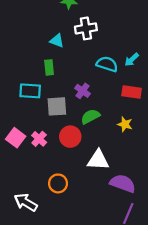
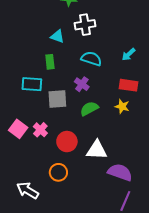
cyan semicircle: (107, 64) -> (91, 59), moved
yellow star: (125, 124) -> (122, 106), moved
red circle: (70, 137) -> (67, 142), moved

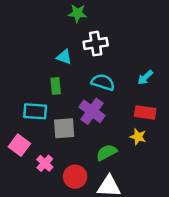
purple cross: (82, 84) -> (92, 111), size x1.5
green semicircle: (89, 109) -> (107, 152), moved
pink square: (18, 129) -> (19, 145), moved

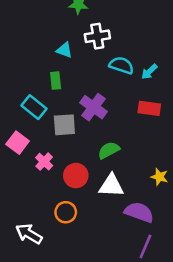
cyan semicircle: (103, 82) -> (121, 65), moved
cyan rectangle: (35, 111) -> (34, 107), turned 35
yellow star: (138, 137) -> (159, 177), moved

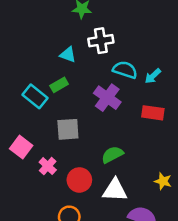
green rectangle: (56, 81) -> (59, 85), turned 66
cyan rectangle: (34, 107) -> (35, 96), moved
purple cross: (94, 107) -> (107, 98), moved

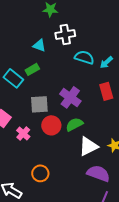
purple cross: (107, 98) -> (70, 97), moved
red rectangle: (153, 113) -> (106, 91), turned 66
red circle: (79, 180) -> (51, 125), moved
white triangle: (115, 190) -> (88, 146), moved, turned -30

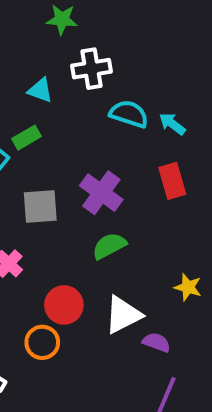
cyan arrow: (106, 62) -> (172, 124), turned 80
red circle: (51, 125) -> (64, 305), moved
white triangle: (88, 146) -> (123, 315), moved
purple semicircle: (98, 173) -> (156, 342), size x0.6

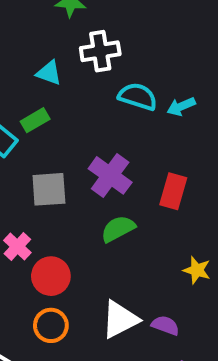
cyan arrow: (172, 124) -> (181, 106), turned -60
red rectangle: (172, 181) -> (173, 191), moved, turned 32
red circle: (64, 305) -> (51, 276), moved
white triangle: (123, 315) -> (120, 319), moved

